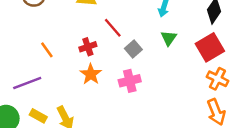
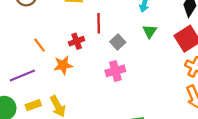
red line: (113, 28) -> (99, 23), turned 42
orange star: (91, 74) -> (63, 65), moved, turned 30
yellow rectangle: (38, 116) -> (33, 105), turned -48

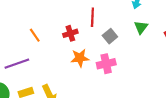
orange star: (63, 65) -> (80, 58), moved

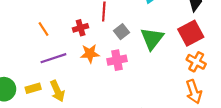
green triangle: (141, 27) -> (152, 39), moved, size x1.6
purple line: (17, 64) -> (53, 58), moved

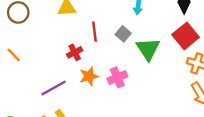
orange line: (44, 29) -> (14, 55), moved
gray square: (122, 32) -> (123, 34), moved

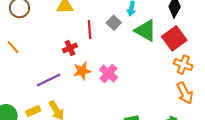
gray square: (123, 34) -> (114, 23), moved
green triangle: (148, 49) -> (146, 31), moved, turned -30
pink cross: (117, 77) -> (108, 73), turned -30

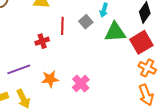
green triangle: (146, 31) -> (115, 32), turned -40
orange star: (82, 71) -> (50, 79), moved
pink cross: (108, 73) -> (81, 83), moved

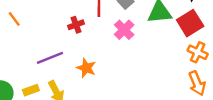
orange star: (50, 79) -> (86, 68), turned 30
pink cross: (81, 83) -> (124, 30), moved

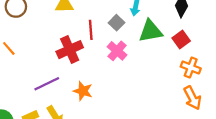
red square: (190, 23) -> (181, 39), size x0.7
red cross: (76, 25) -> (70, 50), size x1.6

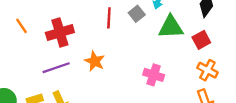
red cross: (70, 50) -> (60, 33), moved
pink cross: (117, 51) -> (154, 75), moved, turned -30
orange star: (83, 91) -> (95, 61), moved

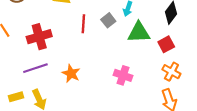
orange star: (95, 61) -> (71, 73), moved

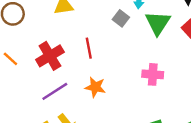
red line: (83, 24) -> (89, 48), moved
green triangle: (139, 32) -> (158, 23), turned -40

